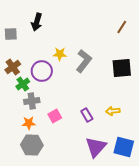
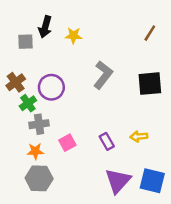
gray square: (11, 34) -> (25, 42), moved
yellow star: (60, 54) -> (74, 36), moved

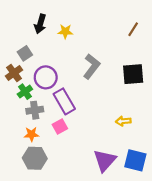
gray square: (25, 42) -> (25, 53), moved, turned -32
purple rectangle: (107, 141) -> (64, 101), moved, size x1.6

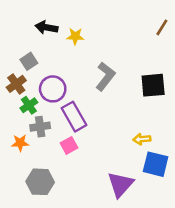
black arrow: (40, 24) -> (46, 27), turned 84
brown line: (133, 29) -> (162, 27), moved
orange star: (31, 134) -> (20, 143), moved
blue square: (135, 160) -> (156, 164), moved

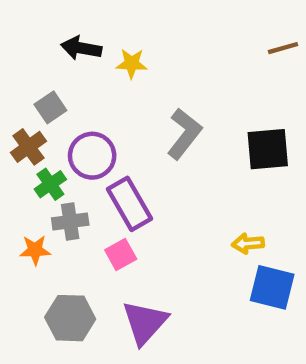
brown line: (162, 27) -> (283, 48), turned 42
purple triangle: (120, 184) -> (145, 322), moved

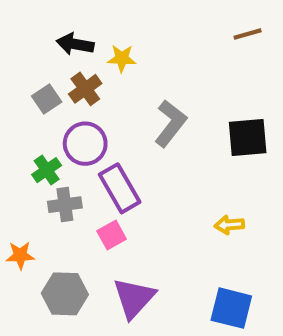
brown line: (283, 48) -> (248, 34), moved
brown cross: (28, 147) -> (85, 89), moved
orange star: (35, 250) -> (20, 255), moved
blue square: (272, 287) -> (231, 308), moved

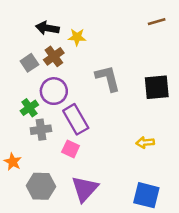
gray L-shape: (170, 123) -> (108, 78), turned -52
pink square: (112, 235) -> (71, 149), turned -36
orange star: (20, 255) -> (13, 162), turned 30

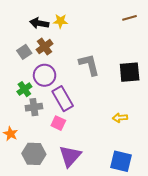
yellow star: (77, 37) -> (60, 21), moved

